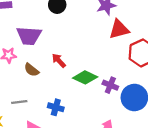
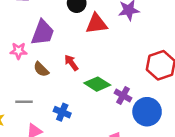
red triangle: (119, 29) -> (97, 24), moved
purple trapezoid: (29, 36) -> (43, 33), turned -80

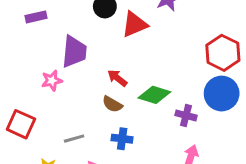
brown semicircle: (41, 69) -> (112, 104), moved
purple cross: (123, 96) -> (186, 115), moved
blue circle: (147, 112) -> (222, 94), moved

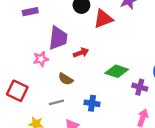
red arrow: (117, 78) -> (81, 53), moved, turned 120
brown semicircle: (112, 104) -> (66, 79), moved

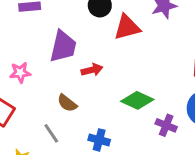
pink star: (41, 59) -> (20, 73), moved
gray line: (56, 102) -> (51, 133), turned 64

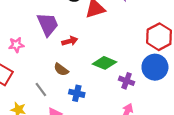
purple trapezoid: (63, 46) -> (48, 24), turned -35
brown semicircle: (67, 103) -> (61, 69), moved

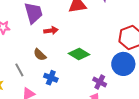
purple cross: (127, 81) -> (100, 82), moved

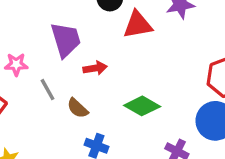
gray line: (19, 70) -> (47, 90), moved

